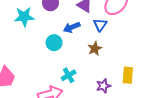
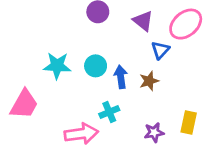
cyan star: (24, 17) -> (57, 66), moved
blue arrow: (72, 27) -> (121, 77), moved, turned 98

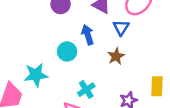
cyan star: (57, 66) -> (36, 75), moved
blue arrow: (121, 77) -> (88, 35), moved

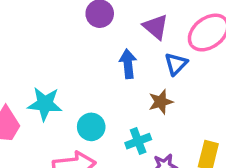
cyan circle: (67, 51) -> (91, 127), moved
cyan cross: (86, 90) -> (138, 141), moved

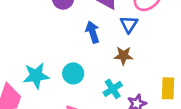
brown star: (161, 102) -> (123, 56), turned 30
cyan circle: (91, 127) -> (73, 73), moved

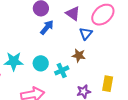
blue arrow: (93, 32) -> (47, 27), moved, turned 49
cyan cross: (113, 89) -> (62, 70), moved

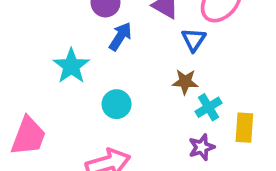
cyan star: (14, 61) -> (71, 66), moved, turned -30
cyan cross: (62, 70) -> (208, 107), moved

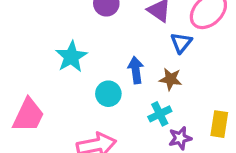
blue arrow: (120, 36) -> (136, 70), moved, turned -45
cyan cross: (208, 107) -> (160, 114), moved

